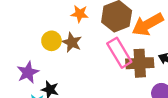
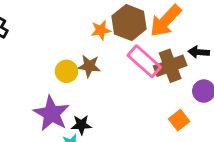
orange star: (80, 14) -> (101, 30), moved
purple star: (28, 72) -> (51, 114), size x1.4

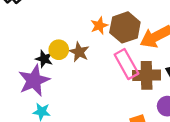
orange star: (101, 30) -> (99, 26), turned -30
black star: (81, 125) -> (44, 59), moved

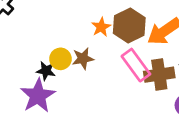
brown star: (79, 52) -> (83, 58), turned -30

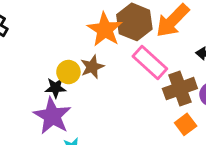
orange star: (101, 27) -> (105, 30), size x1.6
brown cross: (159, 75) -> (180, 89), moved

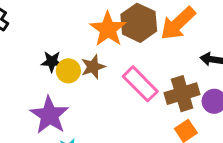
pink rectangle: (150, 62) -> (140, 84), moved
black star: (56, 88) -> (52, 62), moved

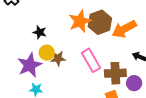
brown star: (93, 67) -> (58, 58), moved
yellow circle: (68, 71) -> (47, 53), moved

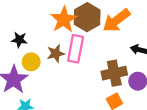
brown star: (58, 58) -> (56, 54), moved
pink rectangle: (91, 60) -> (76, 49), moved, turned 50

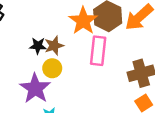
brown star: (56, 54) -> (54, 46), moved

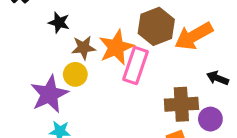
orange star: (83, 21) -> (116, 47), moved
black star: (38, 46) -> (59, 23), moved

